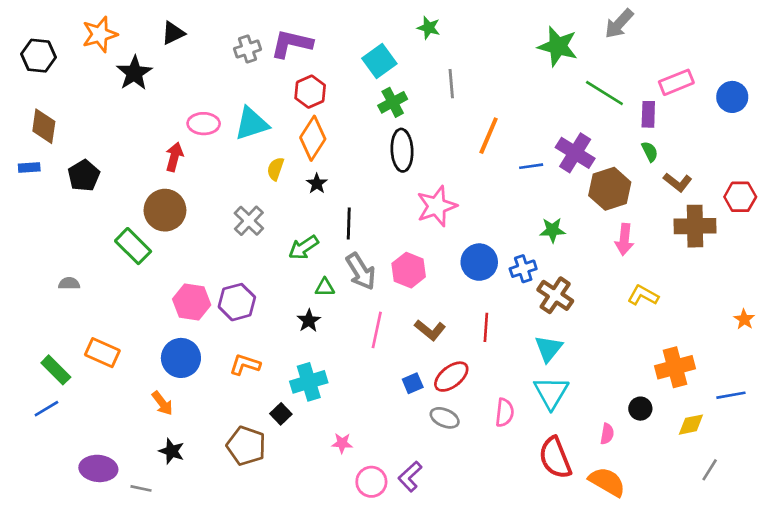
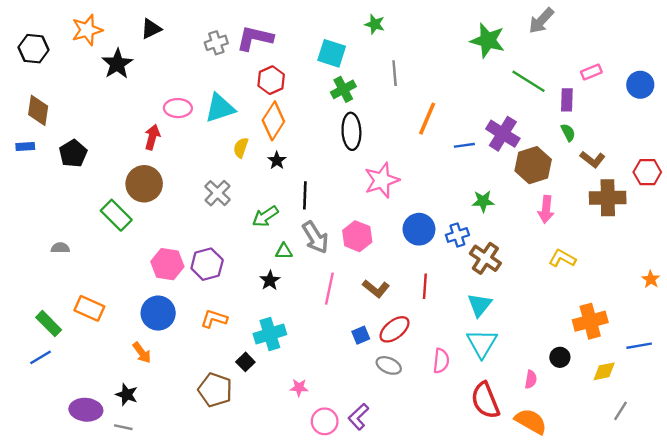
cyan square: (379, 61) -> (332, 53), turned -36
pink rectangle: (676, 82) -> (591, 72), size x0.7
black star: (172, 451) -> (127, 395), moved

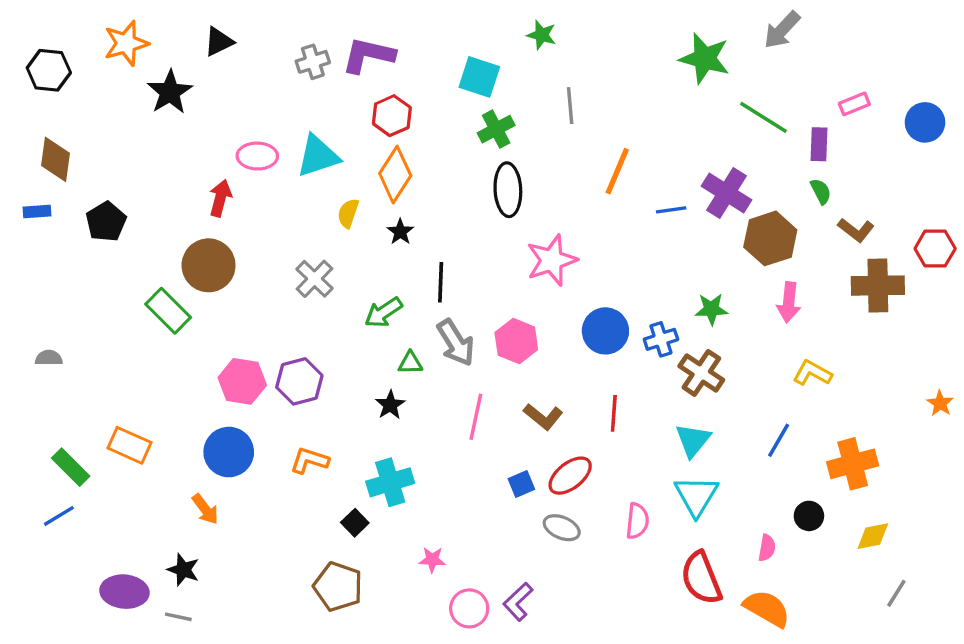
green star: (483, 201) -> (711, 309), moved
gray semicircle: (60, 248) -> (49, 358), moved
blue line: (639, 346) -> (779, 440), moved, turned -50
brown pentagon: (215, 390) -> (338, 587), moved

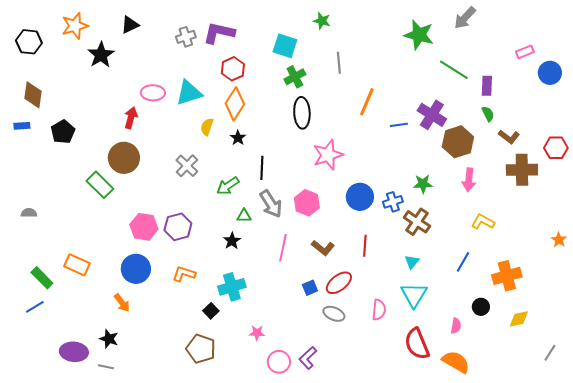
pink rectangle: (854, 104) -> (525, 52), moved
cyan triangle: (693, 440) -> (412, 262), size x0.7
gray line: (896, 593) -> (550, 353), moved

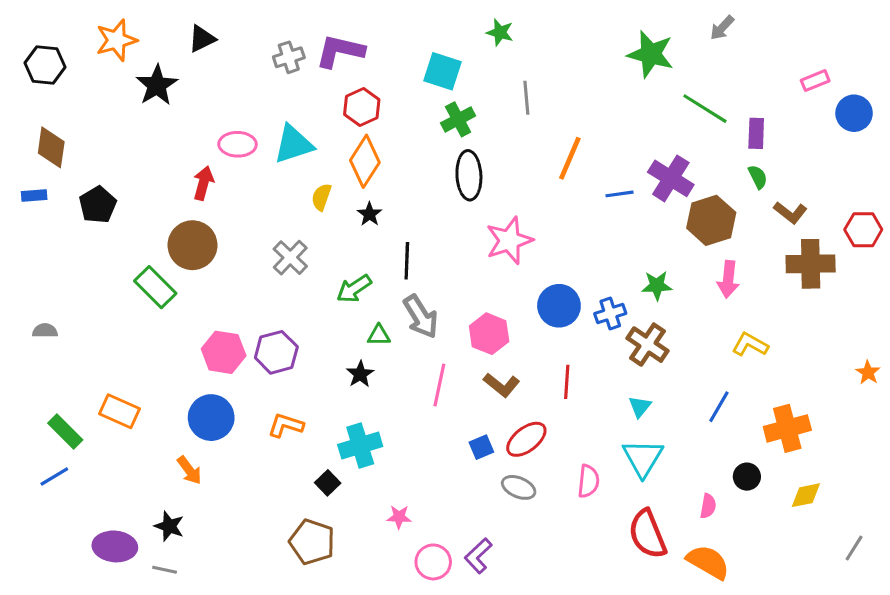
gray arrow: (465, 18) -> (722, 28), size x0.7
pink hexagon: (307, 203) -> (489, 334), moved

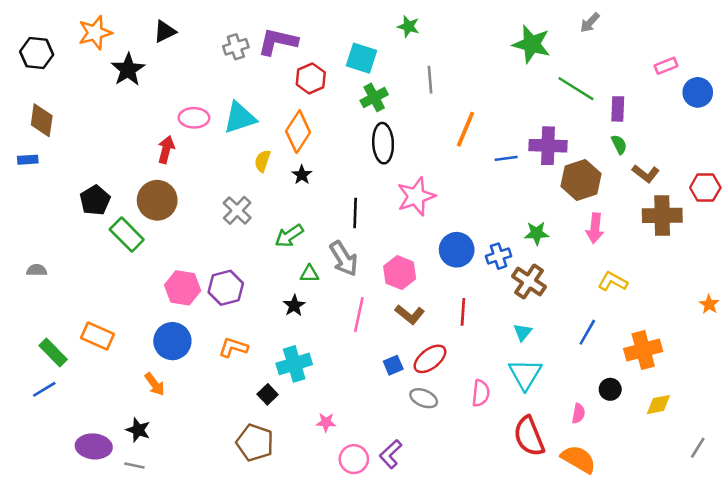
red hexagon: (362, 107) -> (311, 78), moved
purple cross: (671, 178) -> (548, 146), turned -30
black pentagon: (98, 205) -> (95, 200), moved
black line: (407, 261) -> (355, 213), moved

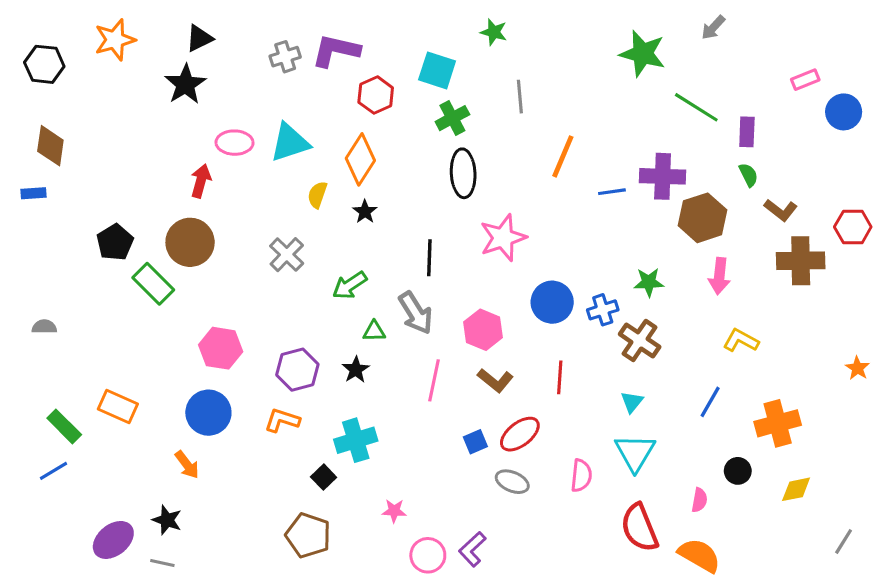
black star: (128, 70) -> (185, 84), moved
purple hexagon: (226, 288) -> (297, 370), moved
purple ellipse: (94, 446) -> (113, 540), turned -44

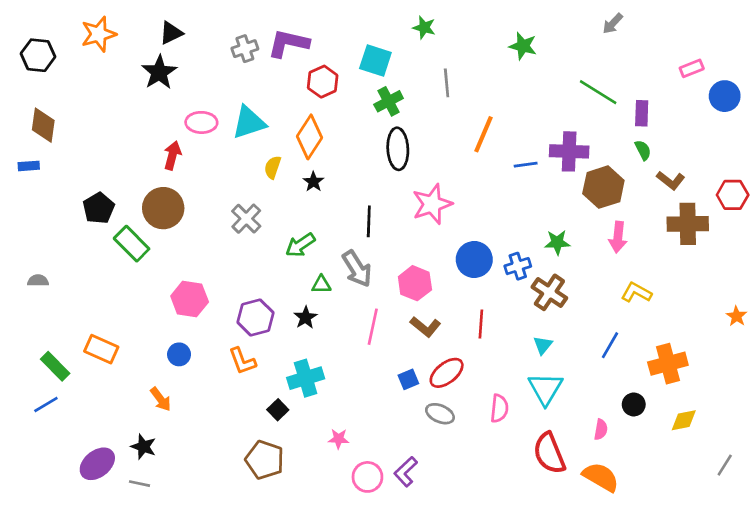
green star: (643, 54) -> (523, 46), moved, size x0.7
blue circle: (208, 413) -> (179, 354), size x0.6
orange L-shape: (282, 420) -> (242, 361), turned -128

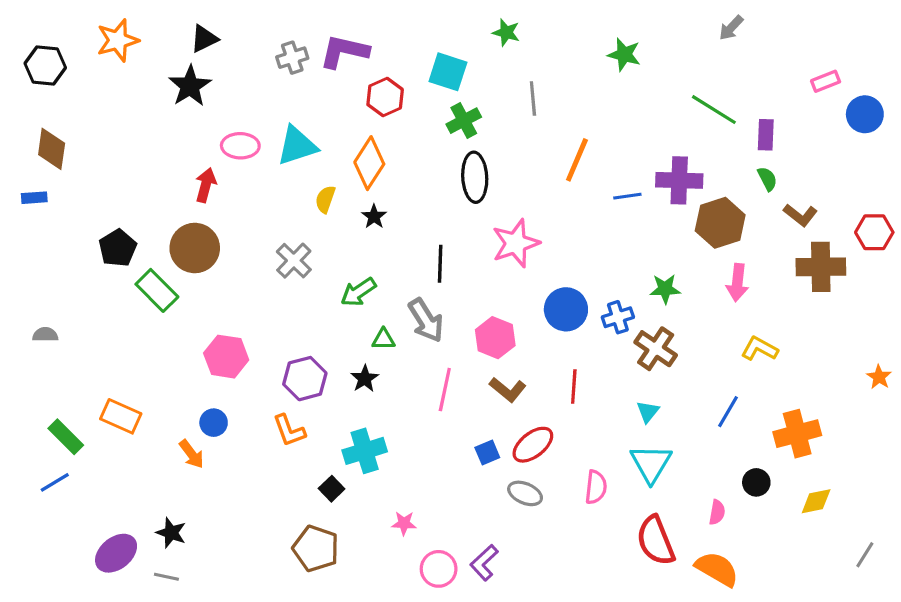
orange arrow: (161, 399) -> (192, 454), moved

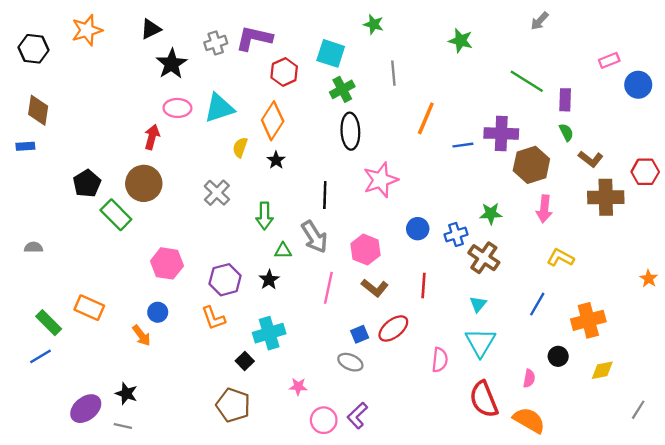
black star: (190, 86) -> (172, 64), moved
green arrow: (358, 292) -> (264, 216), turned -56
blue circle: (566, 309) -> (418, 229), size x0.7
gray ellipse: (525, 493) -> (350, 362), moved

